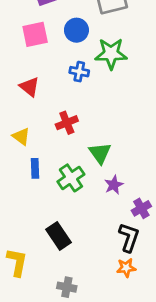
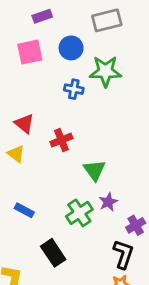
red triangle: (29, 87) -> (24, 124), moved
blue rectangle: (35, 168) -> (24, 210), moved, turned -60
green cross: (71, 178) -> (79, 213), moved

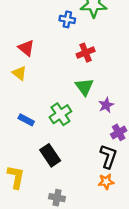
red cross: (61, 140) -> (86, 53), moved
purple star: (108, 202) -> (106, 105), moved
green cross: (79, 213) -> (60, 114), moved

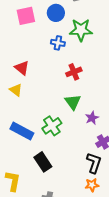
blue rectangle: (26, 120) -> (22, 131), size x1.6

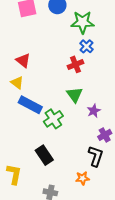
blue cross: (58, 43) -> (87, 46), moved, turned 32
blue rectangle: (22, 131) -> (30, 105), moved
orange star: (92, 185) -> (83, 178), moved

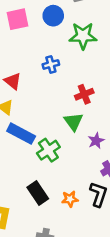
blue cross: (87, 46) -> (51, 64), moved, turned 32
red cross: (75, 64) -> (84, 94), moved
orange star: (83, 178) -> (70, 199), moved

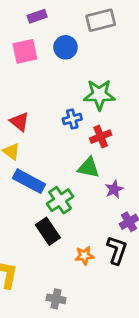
green star: (83, 36) -> (99, 95), moved
blue cross: (51, 64) -> (72, 119), moved
green triangle: (73, 122) -> (88, 168), turned -42
black rectangle: (38, 193) -> (48, 231), moved

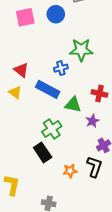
red cross: (101, 137) -> (100, 93), moved, turned 35
blue rectangle: (29, 181) -> (48, 89), moved

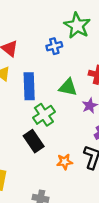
green star: (81, 50) -> (77, 26), turned 30
blue rectangle: (48, 89) -> (29, 86), moved, turned 60

